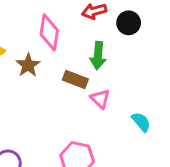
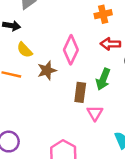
brown rectangle: (75, 79) -> (80, 92), turned 60

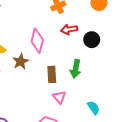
green arrow: (103, 79) -> (76, 69), moved
pink triangle: (95, 113) -> (59, 97), moved

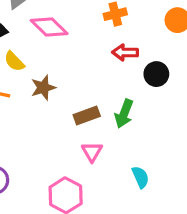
pink diamond: (37, 41) -> (49, 27), moved, turned -70
brown rectangle: (52, 74) -> (87, 116), turned 63

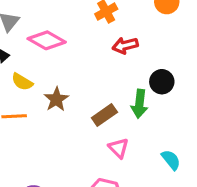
black circle: (156, 74) -> (162, 82), moved

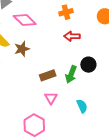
brown star: (56, 99) -> (22, 49), moved
cyan semicircle: (171, 160) -> (82, 106), moved

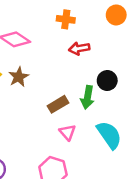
orange cross: (66, 12) -> (66, 19), turned 32
cyan semicircle: (82, 106) -> (109, 135), size x1.6

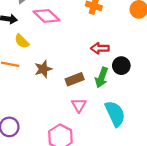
red arrow: (79, 48) -> (100, 48), moved
brown star: (19, 77) -> (43, 69), moved

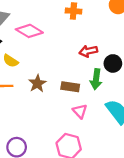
brown rectangle: (75, 79) -> (70, 87), turned 42

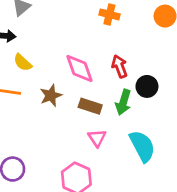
pink diamond: (29, 31) -> (79, 68), moved, turned 30
red arrow: (88, 51) -> (119, 66), turned 72

